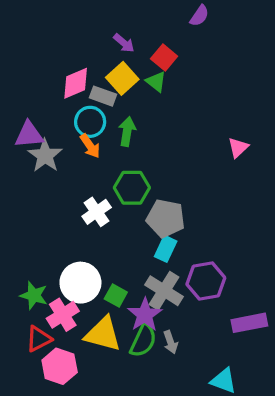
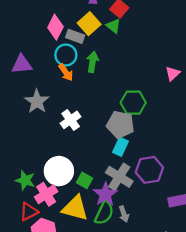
pink diamond: (76, 83) -> (55, 27), turned -40
gray star: (45, 156) -> (37, 101), moved
green hexagon: (132, 188) -> (133, 103), moved

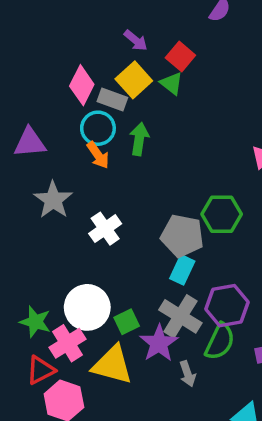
green hexagon: (133, 103) -> (222, 214), moved
green square: (84, 180) -> (127, 322), turned 35
green semicircle: (104, 213) -> (220, 341), moved

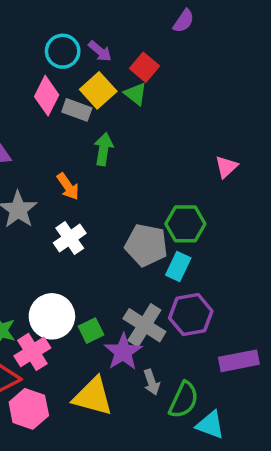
cyan circle: (98, 128) -> (63, 51), moved
orange arrow: (98, 155) -> (68, 186), moved
cyan rectangle: (182, 270) -> (178, 267), moved
green semicircle: (220, 341) -> (184, 400), moved
yellow triangle: (112, 365) -> (93, 396), moved

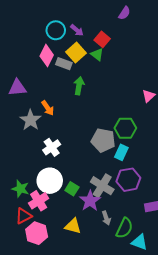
orange arrow: (68, 186) -> (48, 108), moved
white cross: (70, 238) -> (52, 147), moved
green square: (91, 331) -> (72, 189), turned -32
yellow triangle: (93, 396) -> (73, 226), size x0.7

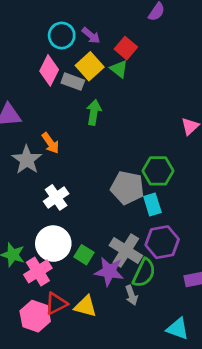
cyan rectangle: (121, 152) -> (152, 204), turned -42
purple star: (90, 201) -> (109, 271), turned -30
red triangle: (23, 216) -> (56, 304), moved
green semicircle: (124, 228) -> (144, 273), moved

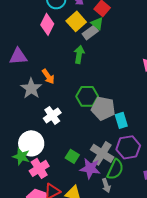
gray rectangle: (73, 82) -> (90, 32), moved, turned -56
green hexagon: (158, 171) -> (87, 96), moved
white circle: (53, 244) -> (31, 143), moved

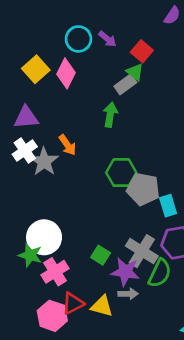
yellow square: (76, 21) -> (36, 69), moved
white cross: (52, 115) -> (25, 151), moved
gray arrow: (106, 185) -> (128, 294), moved, turned -72

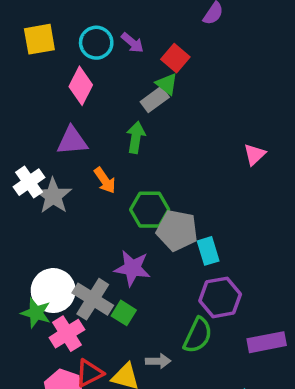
yellow square: (36, 69) -> (39, 39), moved, turned 32
purple triangle: (26, 117) -> (72, 141), moved
orange arrow: (67, 145) -> (105, 180), moved
gray cross: (142, 251) -> (93, 299), moved
purple star: (125, 272) -> (132, 268), moved

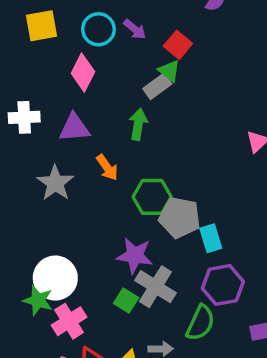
white cross: (29, 182) -> (24, 117), moved, turned 32
gray cross: (93, 299) -> (155, 287), moved

